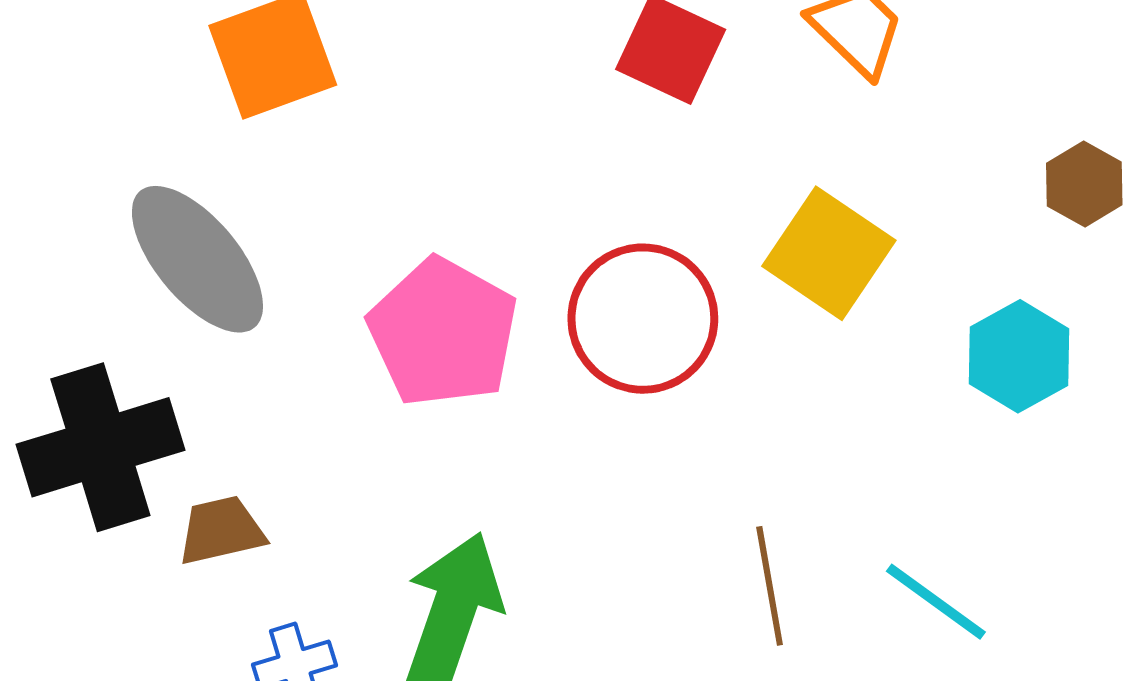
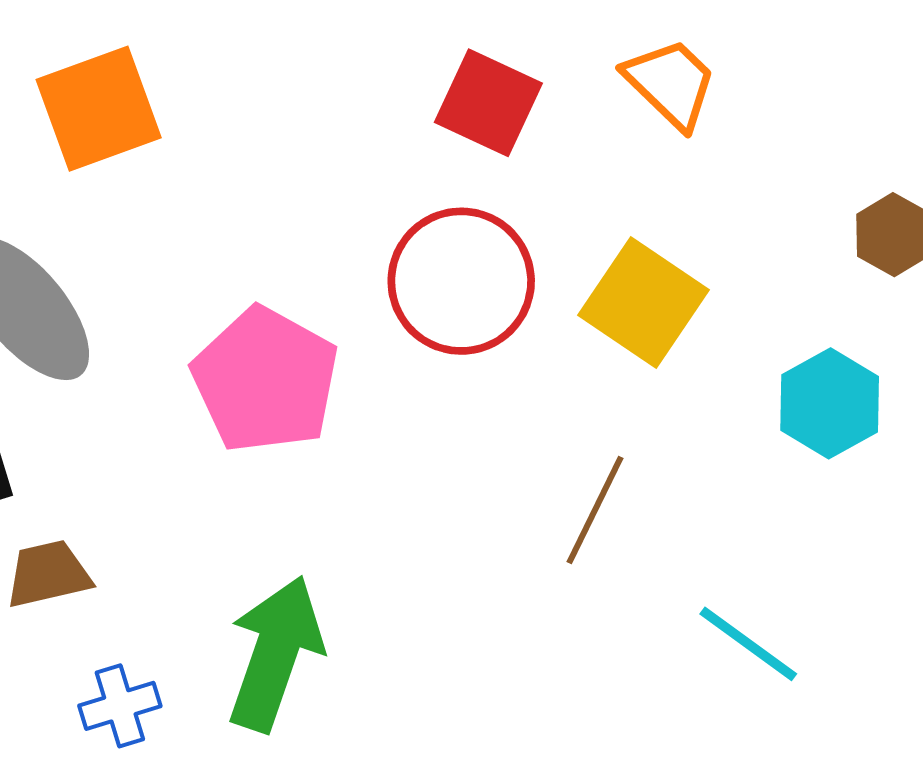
red circle: (643, 319) -> (461, 281), moved
brown line: (770, 586) -> (595, 510), moved, turned 36

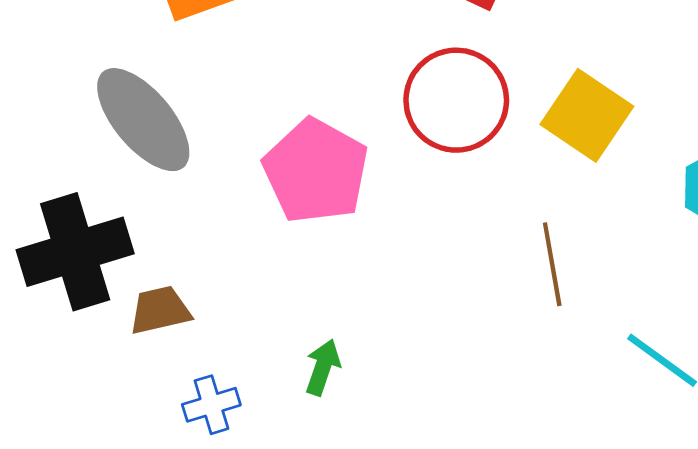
brown line: (595, 510) -> (552, 264), turned -36
green arrow: (275, 654) -> (323, 367), size x0.5

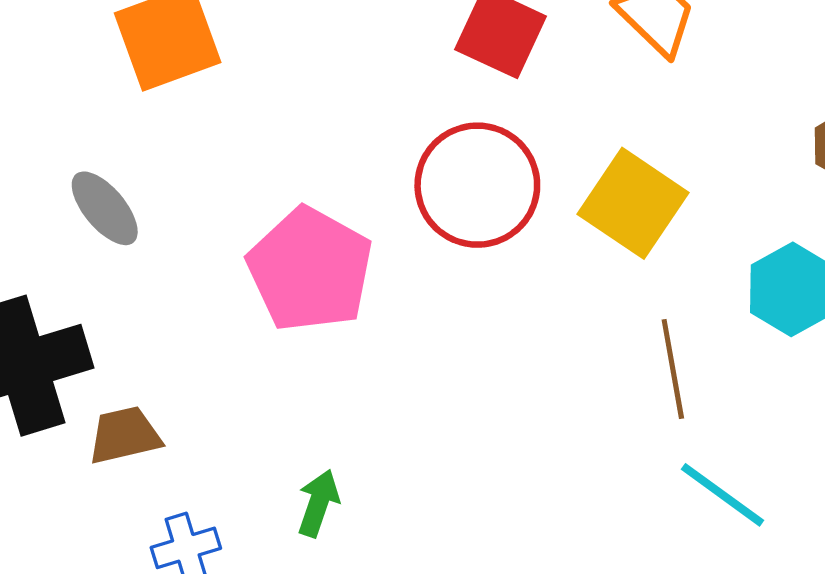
gray ellipse: (143, 120) -> (105, 208), size x0.6
brown line: (552, 264) -> (673, 369), moved

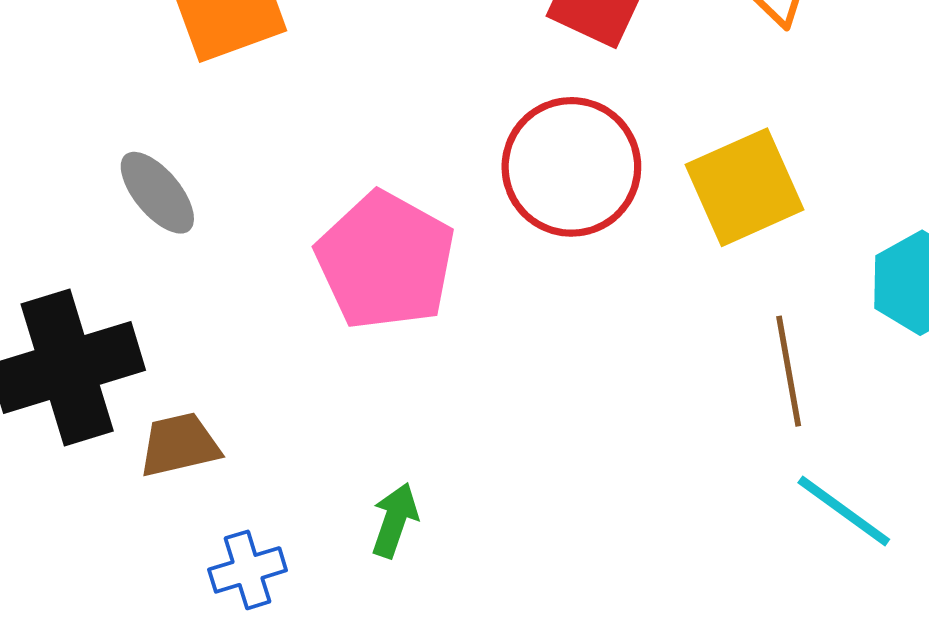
yellow square: (633, 203) -> (744, 187), turned 32

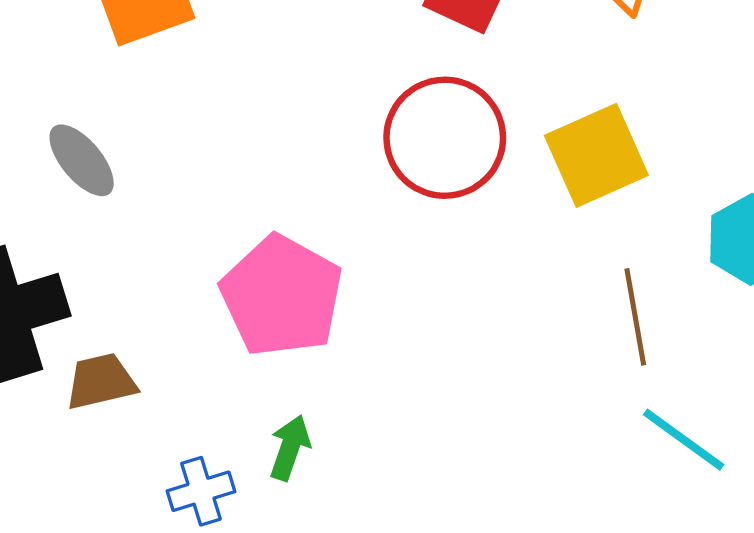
pink pentagon: (386, 261) -> (282, 296), moved
blue cross: (248, 570) -> (201, 491), moved

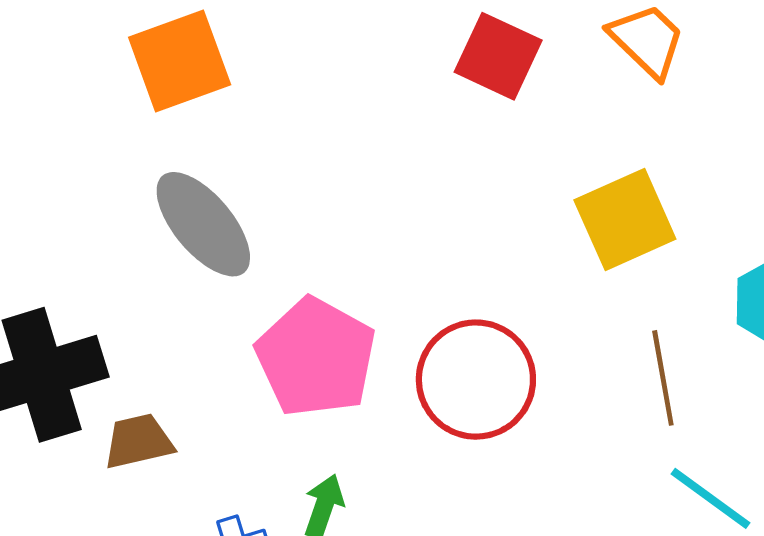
red circle: (445, 138) -> (476, 380), moved
gray ellipse: (82, 160) -> (203, 224), moved, size x1.5

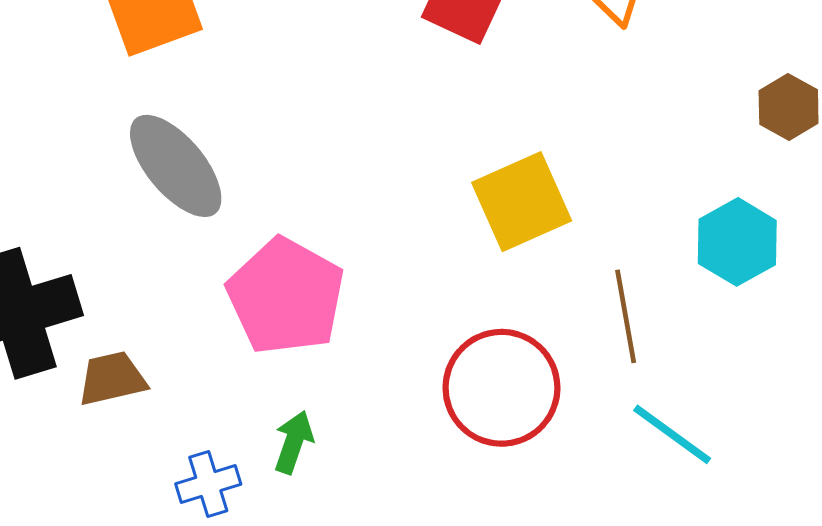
yellow square: (625, 219) -> (522, 202), moved
red circle: (476, 380) -> (501, 388), moved

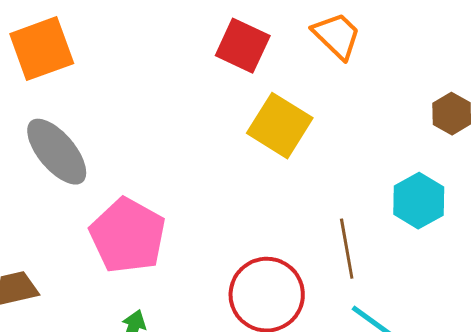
yellow square: (522, 202) -> (280, 126), moved, turned -34

